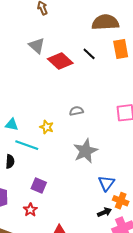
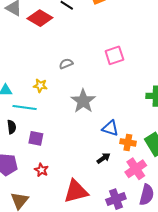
blue triangle: (106, 183) -> (110, 128), turned -36
purple square: (39, 186) -> (36, 138), moved
black arrow: (104, 212) -> (103, 158), moved

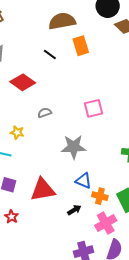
red diamond: (40, 18) -> (23, 82), moved
gray star: (83, 101) -> (74, 147), moved, turned 30
red triangle: (76, 191) -> (43, 190), moved

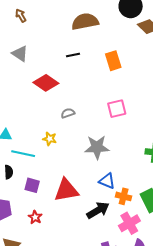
orange rectangle: (81, 46) -> (113, 61), moved
black line: (50, 55) -> (73, 55), turned -48
yellow star: (17, 132) -> (50, 139), moved
black arrow: (74, 210) -> (98, 210), size x1.6

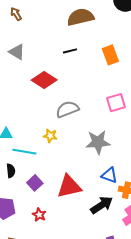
gray semicircle: (68, 113) -> (67, 109), size x1.6
purple square: (32, 185) -> (35, 183), turned 35

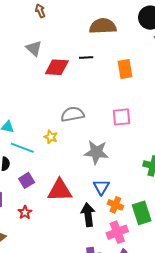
red diamond: (44, 80) -> (57, 67), moved, turned -40
blue triangle: (109, 175) -> (101, 187), turned 30
black arrow: (102, 205) -> (88, 215), turned -75

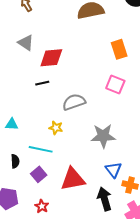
black line: (86, 57) -> (42, 83), moved
pink square: (122, 117) -> (115, 84), moved, turned 36
cyan line: (22, 148) -> (41, 149), moved

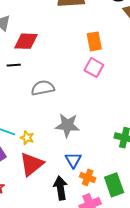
pink square: (115, 84) -> (94, 68), moved
yellow star: (56, 128) -> (27, 138), moved
red triangle: (73, 179) -> (32, 164), turned -36

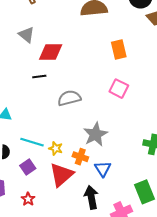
pink square: (94, 68) -> (119, 89), moved
gray star: (67, 125) -> (95, 134), turned -30
orange cross: (88, 177) -> (80, 157), moved

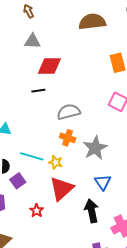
gray triangle: (26, 35) -> (32, 41), moved, turned -36
orange cross: (80, 157) -> (68, 138), moved
purple square: (28, 167) -> (18, 181), moved
red star: (28, 199) -> (37, 211), moved

